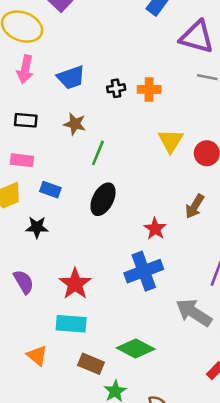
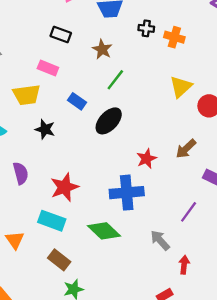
blue rectangle: (50, 190) -> (77, 101), moved
gray arrow: (194, 313) -> (160, 240), size x0.7
green diamond: (136, 348) -> (104, 231), moved

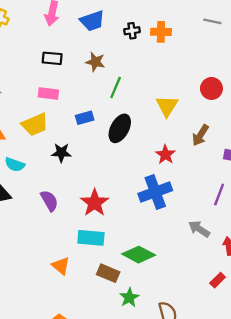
yellow triangle: (181, 87) -> (167, 106), moved
blue rectangle: (77, 101) -> (85, 118), turned -36
green diamond: (104, 231) -> (139, 255), moved

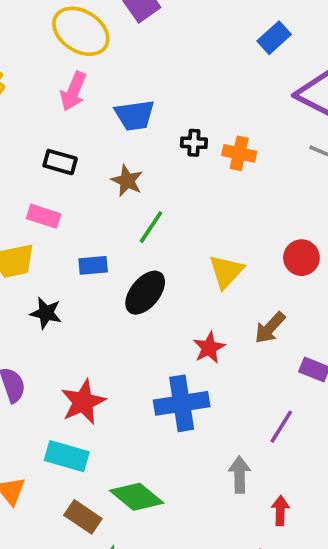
gray arrow: (199, 229) -> (240, 475), turned 45

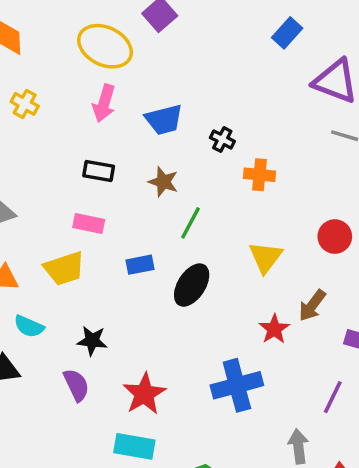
black cross: (194, 143) -> (222, 139), turned 30
orange cross: (239, 153) -> (259, 175), moved
black star: (46, 313) -> (92, 341), moved
red star: (209, 348) -> (274, 329), moved

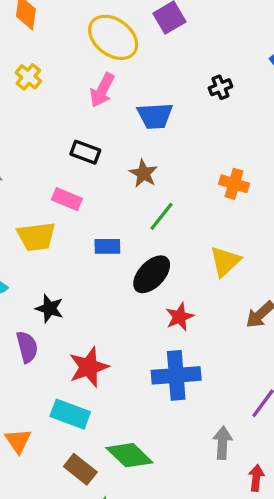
black cross: (222, 139) -> (220, 87), moved, turned 30
red star: (274, 329) -> (180, 317), moved

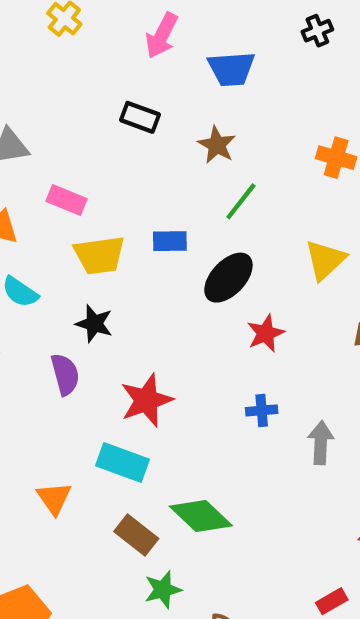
pink rectangle: (67, 199) -> (67, 200), moved
yellow trapezoid: (36, 237) -> (99, 255), moved
blue cross: (176, 375) -> (262, 410), size x0.5
gray arrow: (223, 443) -> (321, 443), moved

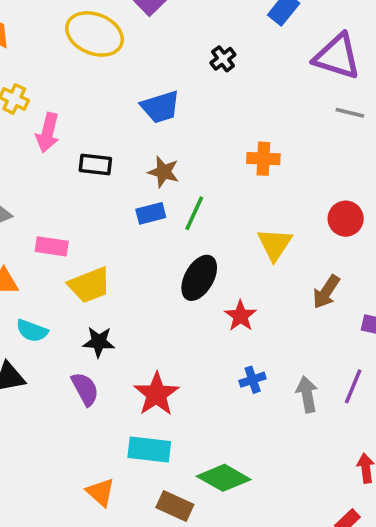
pink arrow: (162, 36) -> (48, 133), moved
blue rectangle: (170, 241) -> (151, 213), moved

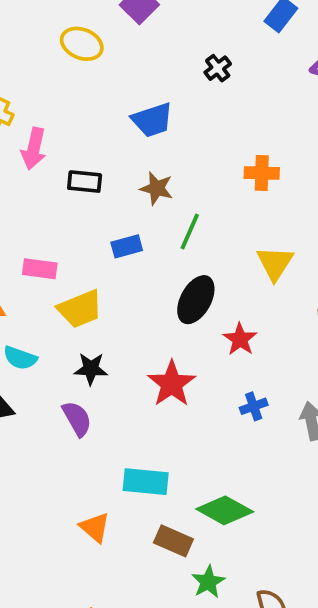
yellow ellipse: (95, 34) -> (82, 44), size x0.7
blue rectangle: (151, 213) -> (127, 246), moved
red star: (156, 394) -> (172, 384), moved

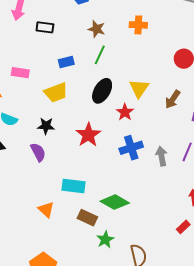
brown star: (157, 188) -> (97, 29), moved
yellow triangle: (275, 263) -> (139, 88), moved
yellow trapezoid: (80, 309) -> (56, 92), moved
blue cross: (254, 406) -> (131, 148), size x1.6

